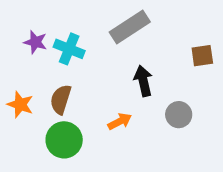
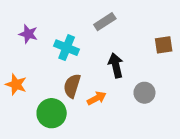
gray rectangle: (130, 27) -> (105, 22), size x0.7
cyan cross: (69, 49) -> (67, 48), moved
brown semicircle: (61, 99) -> (72, 86), moved

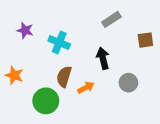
gray rectangle: (105, 22) -> (111, 19), moved

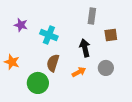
gray rectangle: (111, 19) -> (92, 16), turned -49
brown square: (145, 40) -> (111, 35), moved
orange arrow: (86, 87) -> (79, 72), moved

